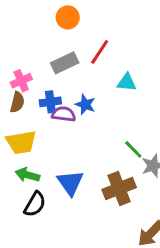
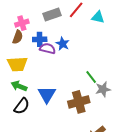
cyan triangle: (127, 82) -> (98, 17), moved

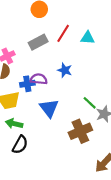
blue cross: (40, 39) -> (27, 84), moved
blue star: (63, 44) -> (65, 70), moved
blue triangle: (47, 94) -> (49, 108), moved

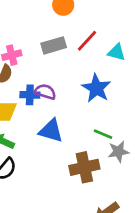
blue star: (65, 70) -> (96, 88), moved, size x1.5
green line: (90, 103) -> (103, 134), turned -32
blue triangle: (49, 108) -> (51, 131), turned -48

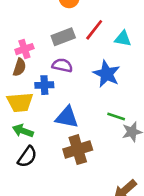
purple semicircle: (45, 92) -> (62, 65), moved
brown cross: (84, 167) -> (78, 150), moved

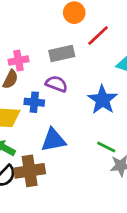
red line: (94, 30) -> (98, 36), moved
blue triangle: (67, 117) -> (53, 140), turned -30
brown cross: (78, 150) -> (30, 171), moved

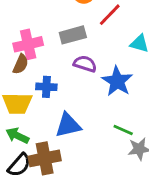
pink cross: (18, 61) -> (28, 44), size x1.4
purple semicircle: (56, 84) -> (85, 64), moved

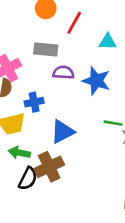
gray rectangle: (73, 35) -> (46, 49), turned 35

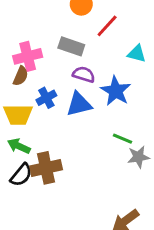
blue cross: (34, 102) -> (46, 98), turned -30
blue triangle: (62, 132) -> (79, 104), moved

